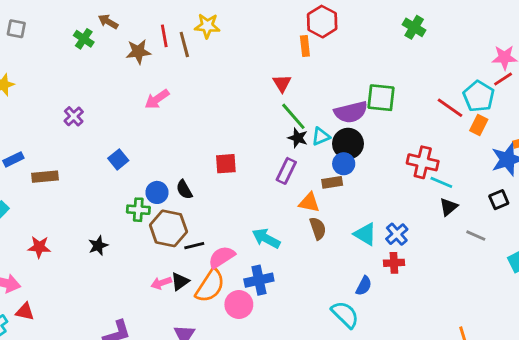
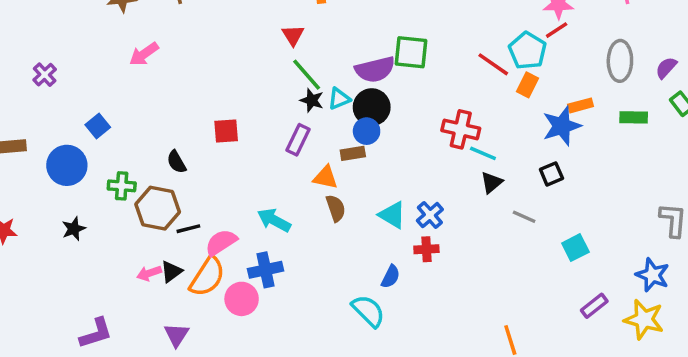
blue circle: (157, 192) -> (67, 165), moved, size x1.5

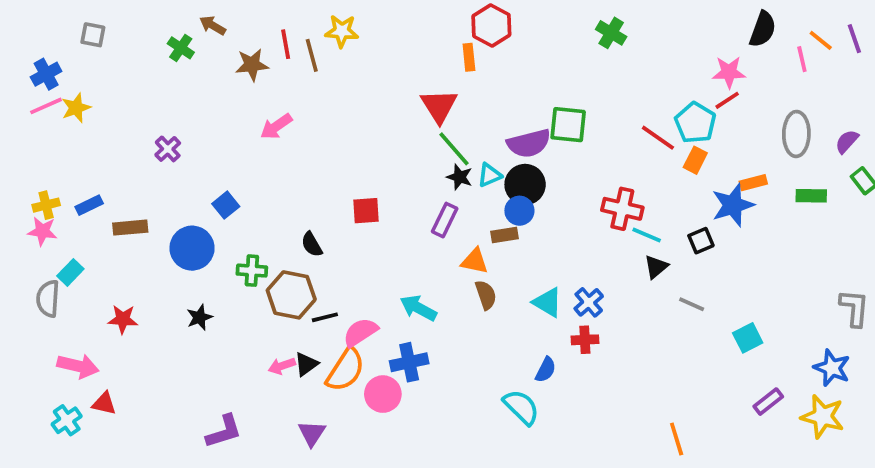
red triangle: (293, 35) -> (439, 106), size x1.5
black square: (551, 174) -> (701, 241), moved

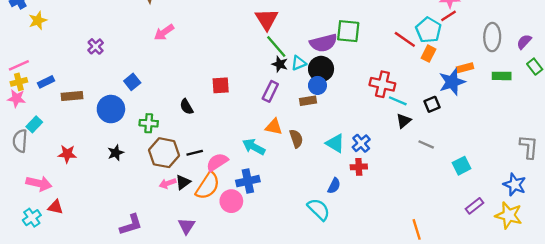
pink line: (46, 106) -> (19, 65), moved
orange triangle: (475, 261) -> (274, 127), moved
brown hexagon: (291, 295) -> (164, 153), moved

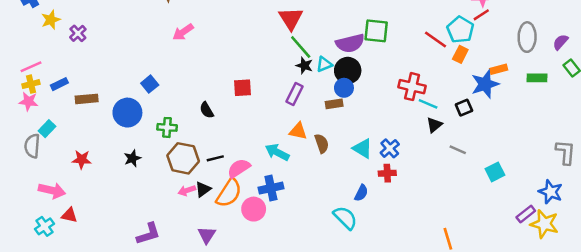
purple cross: (96, 46) -> (78, 33), moved
purple rectangle: (474, 206) -> (526, 214), moved

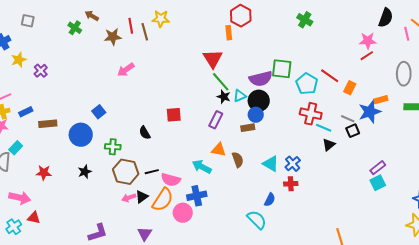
cyan pentagon: (460, 30) -> (307, 84), moved
gray line: (458, 150) -> (348, 119), moved
pink semicircle: (239, 168) -> (171, 180), turned -132
purple rectangle: (526, 214) -> (378, 168), moved

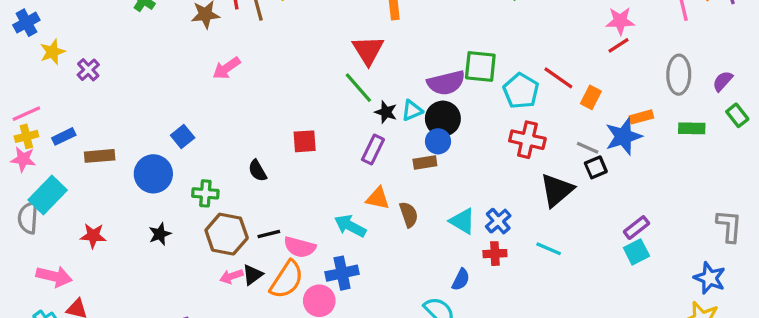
green line: (221, 82) -> (358, 88), moved
cyan line: (324, 128) -> (549, 249), moved
black triangle: (329, 145) -> (557, 190), size x1.6
cyan rectangle: (16, 148) -> (48, 195), size x1.6

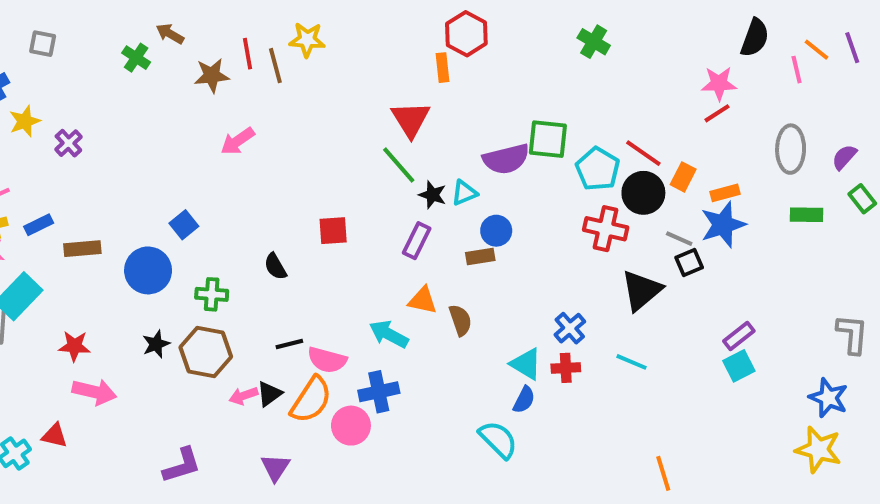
orange rectangle: (641, 117) -> (725, 193), moved
black circle: (443, 119) -> (643, 193), moved
cyan triangle: (462, 221) -> (526, 364), moved
brown hexagon: (227, 234) -> (206, 352), moved
pink arrow: (54, 276) -> (94, 392), moved

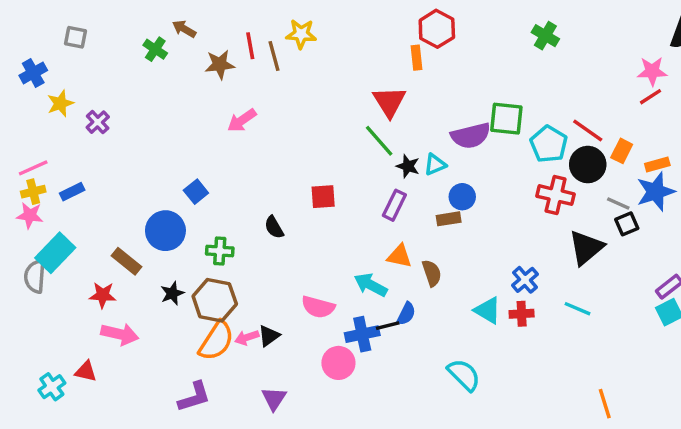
brown rectangle: (82, 249) -> (126, 261), moved, turned 44
black line: (289, 344) -> (388, 326), moved
orange semicircle: (311, 400) -> (216, 341), moved
blue semicircle: (524, 400) -> (406, 314), moved

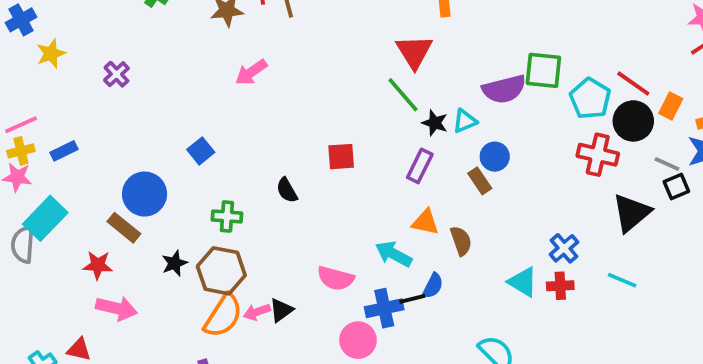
purple cross: (98, 122) -> (116, 74), moved
brown rectangle: (449, 219) -> (480, 181), turned 65
blue circle: (165, 231) -> (145, 194), moved

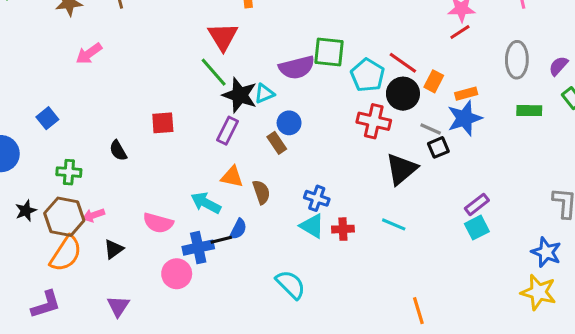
black star: (435, 123) -> (240, 95), size x1.6
blue cross: (564, 248) -> (317, 198), moved, turned -30
pink arrow: (257, 312) -> (94, 215), moved

